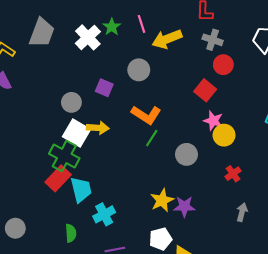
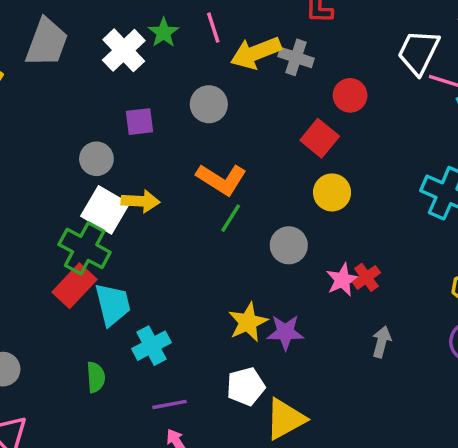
gray cross: (213, 40) -> (296, 57), moved
purple square: (104, 88) -> (140, 122), moved, turned -30
pink star: (213, 121) -> (342, 280), moved, turned 30
yellow circle: (224, 135) -> (332, 192), moved

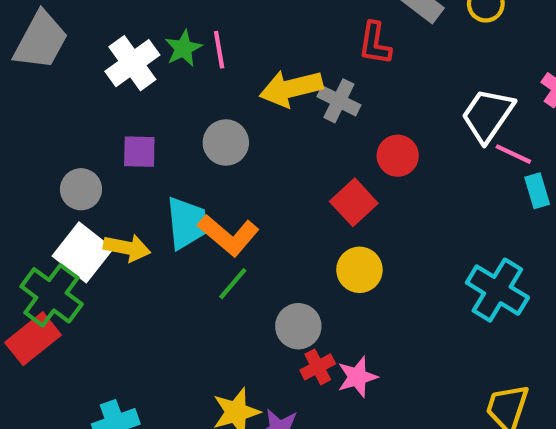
pink line: (213, 28) -> (219, 50), moved
red cross: (366, 277) -> (318, 367), moved
cyan trapezoid: (113, 304) -> (187, 223), moved

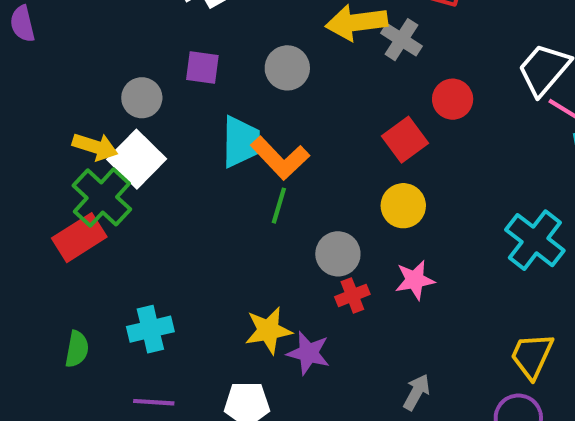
yellow arrow: (127, 248) -> (95, 147), moved
green line: (233, 284) -> (279, 206), turned -30
pink star: (357, 377) -> (415, 280), moved

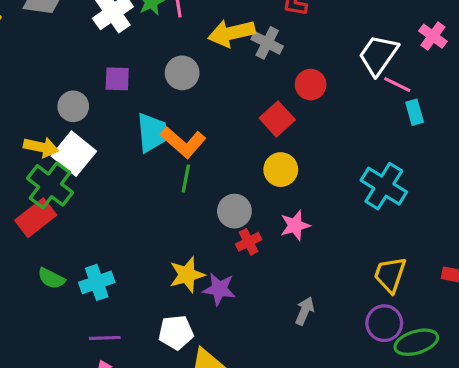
green semicircle: (77, 349) -> (51, 278), moved, turned 112

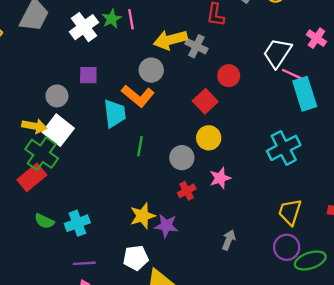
gray circle: (182, 73) -> (151, 70), moved
cyan rectangle: (415, 112) -> (305, 94), size x1.8
orange L-shape: (183, 142) -> (138, 96), moved
cyan cross: (384, 186) -> (284, 148), turned 32
gray circle: (234, 211) -> (182, 158), moved

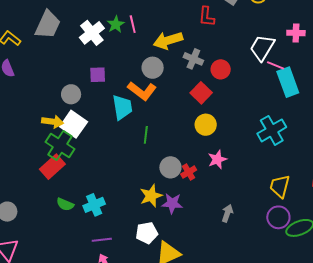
pink cross: (316, 38) -> (296, 33), turned -30
gray cross: (196, 46) -> (193, 59), moved
gray circle: (182, 158) -> (170, 167), moved

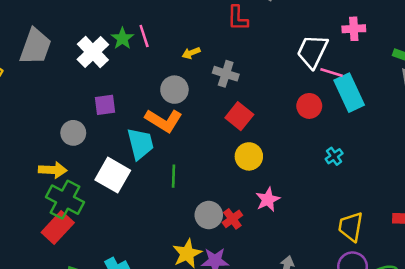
yellow arrow: (168, 40) -> (191, 53), size x0.5
red circle: (221, 69) -> (309, 106), moved
white square: (74, 124) -> (113, 175), moved
cyan cross: (272, 130) -> (334, 156), size x0.5

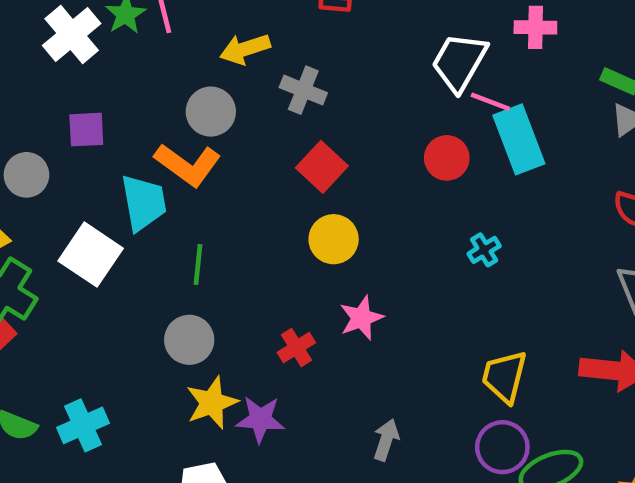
yellow arrow: (191, 53) -> (245, 49), size x1.5
gray circle: (209, 215) -> (189, 340), moved

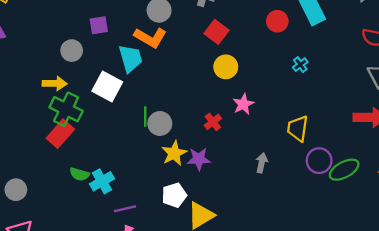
green line: (198, 264) -> (145, 116), moved
yellow trapezoid: (504, 377) -> (298, 128), moved
cyan cross: (83, 425) -> (102, 181), moved

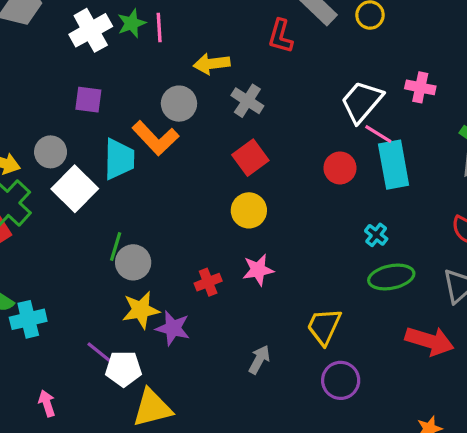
gray circle: (72, 51) -> (51, 152), moved
cyan cross: (300, 65) -> (376, 235), moved, turned -32
green ellipse: (344, 170) -> (391, 277), moved
purple line: (125, 209) -> (101, 354), moved, turned 35

